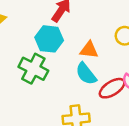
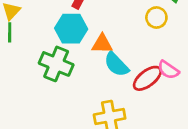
orange triangle: (89, 50) -> (102, 44), moved

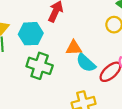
cyan hexagon: (71, 29) -> (31, 34), moved

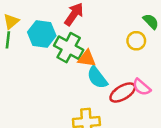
green cross: (40, 66) -> (69, 48), moved

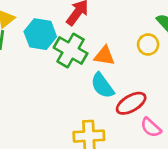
orange triangle: (87, 58) -> (104, 56), moved
pink semicircle: (142, 87) -> (151, 128), moved

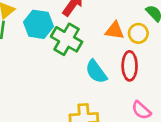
orange triangle: (104, 56) -> (115, 31), moved
red ellipse: (131, 103) -> (130, 66), moved, turned -60

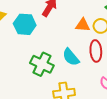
green cross: (67, 39) -> (42, 64), moved

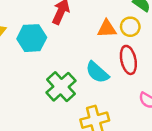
green cross: (42, 64) -> (61, 87), turned 30

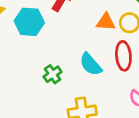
green cross: (61, 87) -> (53, 74), size x0.6

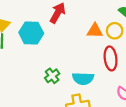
cyan semicircle: (91, 64) -> (83, 79), moved, turned -45

